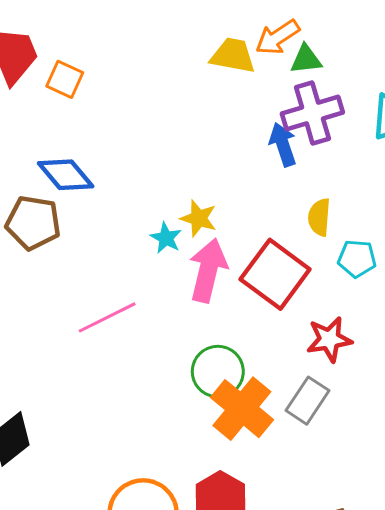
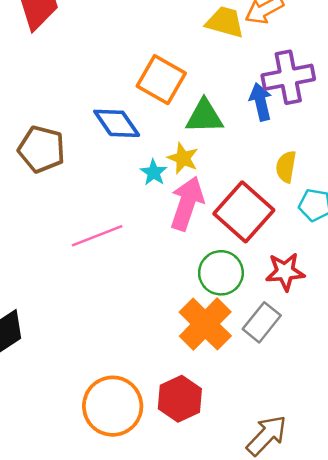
green triangle: (306, 59) -> (204, 116), moved, size x1.4
orange square: (65, 79) -> (161, 80), moved, size x1.5
blue diamond: (66, 175) -> (117, 123), moved
green circle: (218, 372) -> (221, 273), moved

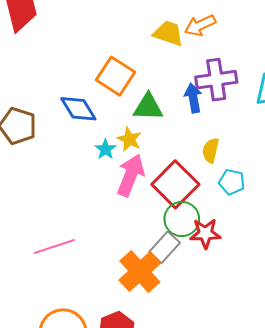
pink line: (97, 236) -> (54, 247), moved
green circle: (221, 273) -> (182, 219), moved
gray rectangle: (262, 322) -> (165, 247), moved

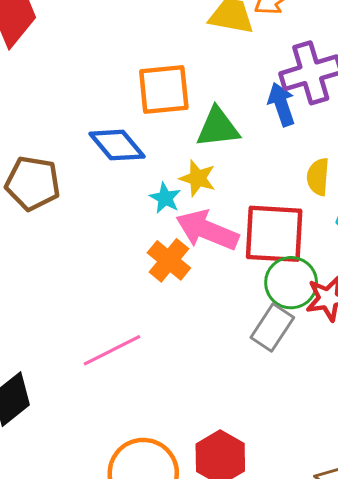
orange square: (116, 76) -> (164, 89), turned -30
pink arrow: (131, 175) -> (207, 230), turned -81
red square: (175, 184) -> (274, 234), turned -33
orange cross: (140, 272) -> (169, 260), moved, size x0.7

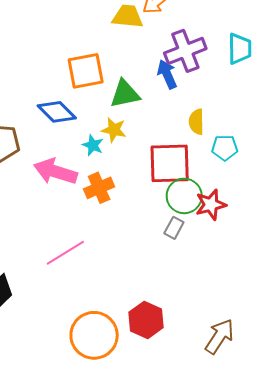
pink arrow: (207, 230) -> (55, 172), moved
orange cross: (169, 260) -> (99, 188), turned 32
gray rectangle: (272, 327) -> (174, 228), size x0.7

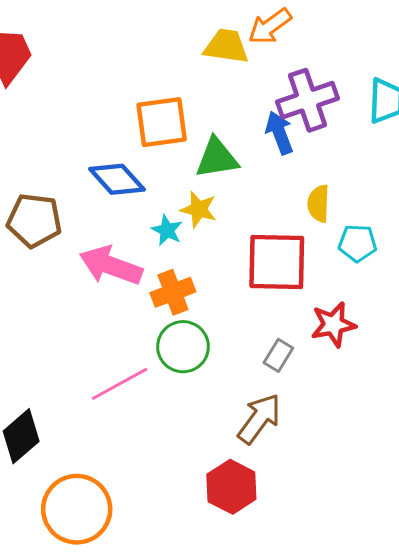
green circle: (184, 196) -> (183, 347), moved
orange circle: (94, 335) -> (77, 509), moved
brown arrow: (220, 336) -> (259, 419), moved

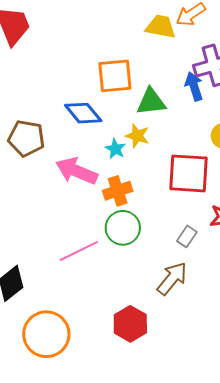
red hexagon: (231, 487) -> (130, 324), moved

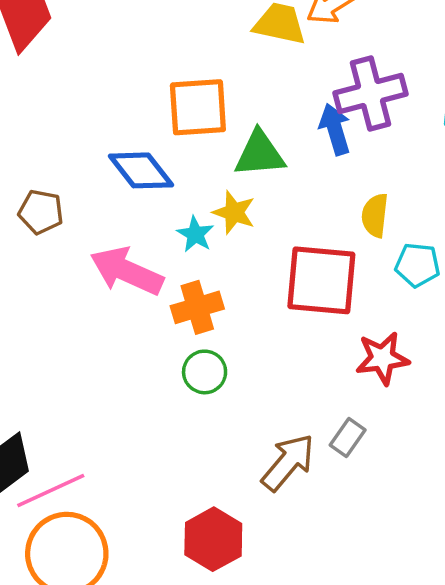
brown pentagon: (26, 138) -> (41, 212), size x0.7
green circle: (123, 228) -> (205, 372), size x0.7
gray rectangle: (187, 236) -> (348, 438), moved
pink line: (79, 251) -> (51, 491), moved

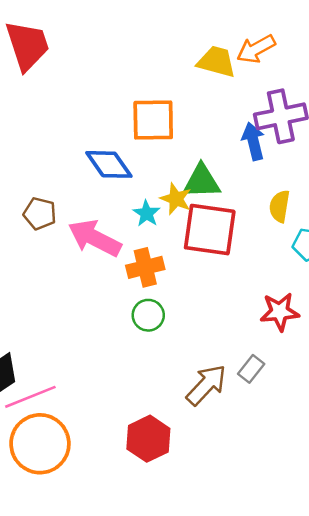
green triangle: (260, 154) -> (202, 181), moved
brown pentagon: (41, 212) -> (40, 214), moved
red square: (321, 280) -> (210, 230), moved

